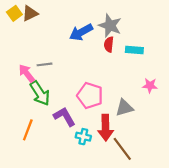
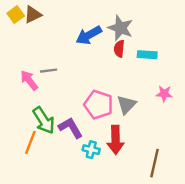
green arrow: (40, 93) -> (44, 120), moved
gray triangle: (124, 108) -> (126, 105), moved, turned -30
brown line: (122, 149) -> (154, 163), moved, turned 50

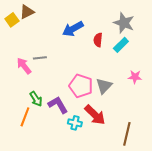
yellow square: (16, 15) -> (12, 20), moved
gray star: (120, 28) -> (124, 23), moved
cyan rectangle: (147, 55) -> (121, 45), turned -49
green arrow: (44, 120) -> (36, 99), size x0.7
red arrow: (116, 140) -> (95, 115), turned -45

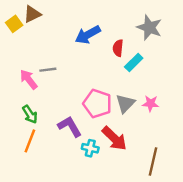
cyan rectangle: (121, 45) -> (134, 62), moved
pink star: (135, 77) -> (151, 104), moved
green arrow: (36, 99) -> (30, 114), moved

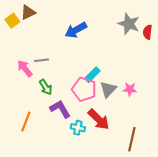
red semicircle: (118, 48) -> (148, 32), moved
cyan rectangle: (134, 62) -> (92, 75), moved
green arrow: (30, 114) -> (46, 87), moved

